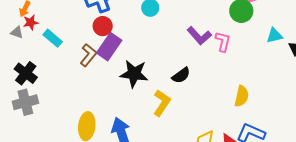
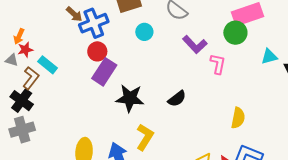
purple L-shape: (199, 36) -> (195, 45), moved
brown L-shape: (88, 55) -> (31, 78), moved
yellow L-shape: (162, 103) -> (145, 137), moved

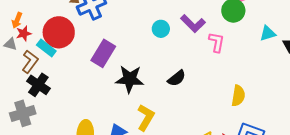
cyan circle: (144, 32) -> (161, 29), moved
red circle: (97, 51) -> (59, 32), moved, size x1.6
black cross: (22, 101) -> (38, 85), moved

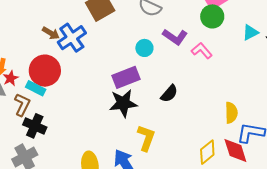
pink L-shape: (217, 42) -> (202, 51), turned -40
purple rectangle: (103, 53) -> (126, 77), moved, turned 48
yellow semicircle: (238, 96) -> (231, 113), moved

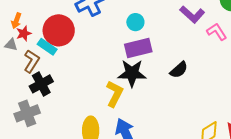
cyan circle: (144, 48) -> (135, 22), moved
black cross: (35, 126) -> (41, 84), turned 30
yellow L-shape: (146, 138) -> (115, 94), moved

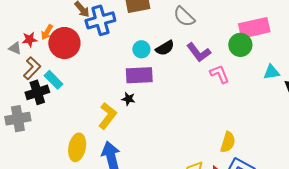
orange arrow: (16, 21) -> (47, 32), moved
cyan rectangle: (47, 47) -> (54, 80), moved
black semicircle: (179, 70) -> (165, 48), moved
black star: (132, 73) -> (128, 99), size x0.5

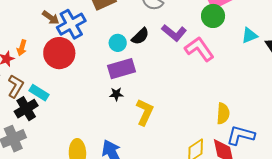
red circle: (64, 43) -> (59, 53), moved
pink L-shape: (220, 74) -> (199, 49), size x1.4
yellow L-shape: (108, 116) -> (145, 112), moved

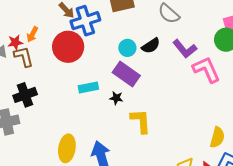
purple rectangle: (122, 69) -> (126, 74), turned 40
brown L-shape: (16, 86) -> (24, 56), moved, turned -55
cyan rectangle: (39, 93) -> (88, 87), moved, turned -54
yellow L-shape: (145, 112) -> (141, 121), turned -40

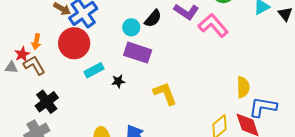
cyan rectangle: (88, 87) -> (94, 70), moved
black star: (116, 98) -> (118, 81), moved

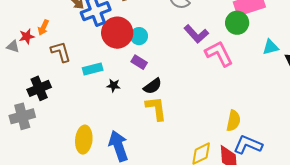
black semicircle: (153, 18) -> (153, 86), moved
red circle: (74, 43) -> (117, 33), moved
purple rectangle: (138, 53) -> (139, 62), size x0.6
brown L-shape: (34, 65) -> (61, 52), moved

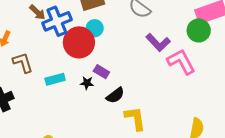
cyan circle: (139, 36) -> (95, 28), moved
black star: (114, 85) -> (87, 83), moved
yellow L-shape: (156, 108) -> (135, 118), moved

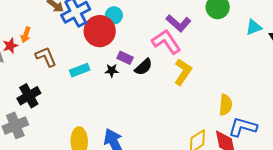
pink L-shape: (181, 62) -> (166, 42), moved
black semicircle: (115, 95) -> (144, 67), moved
yellow L-shape: (135, 118) -> (183, 72), moved, turned 48

